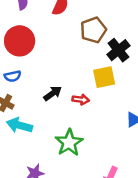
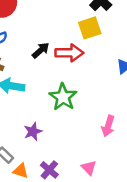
red arrow: (81, 100) -> (69, 53), size x1.6

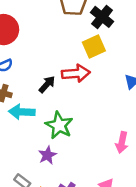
black arrow: (41, 50) -> (47, 84), moved
green star: (63, 97) -> (59, 125), moved

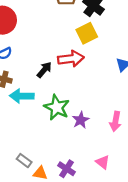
purple star: (47, 155) -> (81, 120), moved

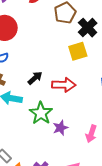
red arrow: (71, 59) -> (64, 85), moved

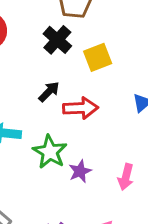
black cross: (88, 28) -> (57, 40), moved
black arrow: (35, 78) -> (49, 92), moved

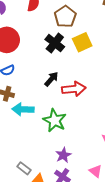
yellow square: (98, 57) -> (82, 42), moved
purple star: (80, 171) -> (63, 155), moved

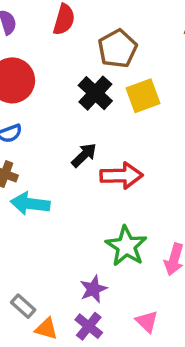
green star: (55, 120) -> (126, 246), moved

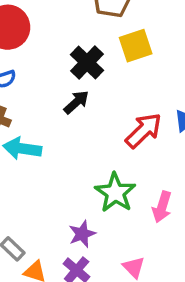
black cross: (95, 93) -> (87, 63), moved
red arrow: (121, 176) -> (144, 131), moved, turned -45

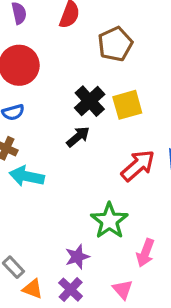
yellow square: (136, 46) -> (127, 105), moved
pink arrow: (162, 207) -> (145, 253), moved

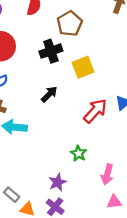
black cross: (90, 101) -> (51, 51), moved, turned 30
green star: (109, 221) -> (78, 153), size x0.6
pink triangle: (123, 289) -> (114, 202), moved, turned -49

